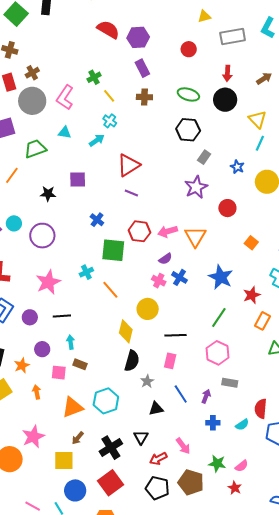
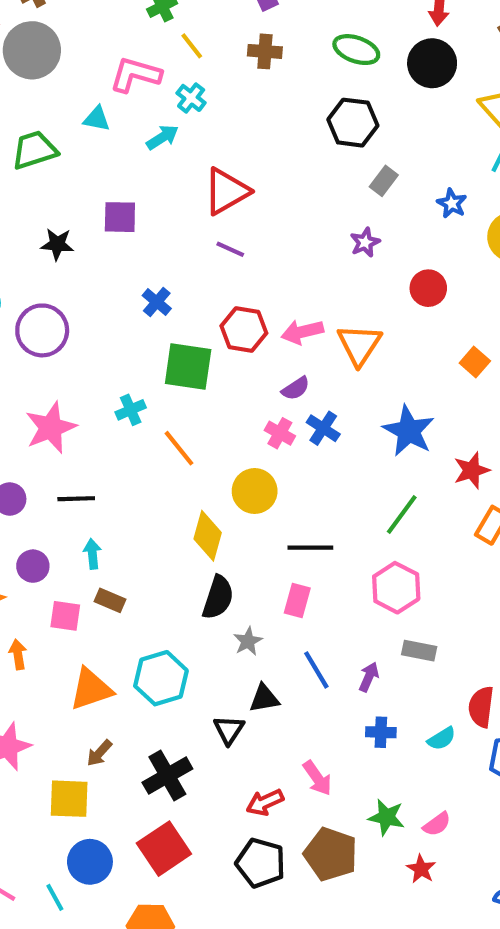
pink L-shape: (65, 97) -> (135, 75), moved, turned 70
purple star: (196, 187) -> (365, 242), size x0.6
black triangle: (141, 437) -> (229, 730), moved

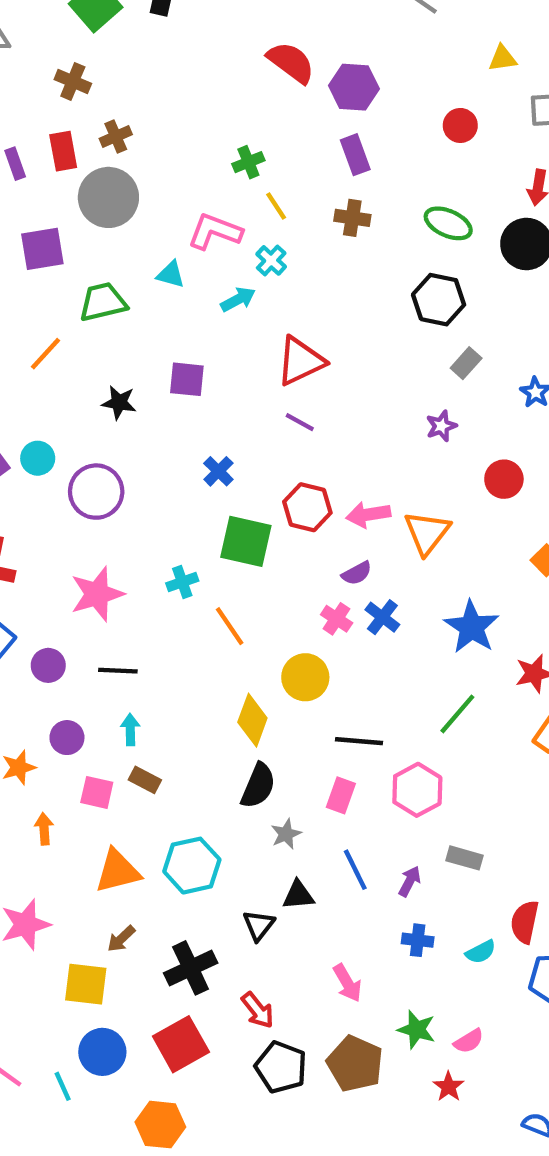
pink hexagon: (396, 588) -> (417, 790), moved
red arrow: (265, 802) -> (258, 1010), moved, turned -108

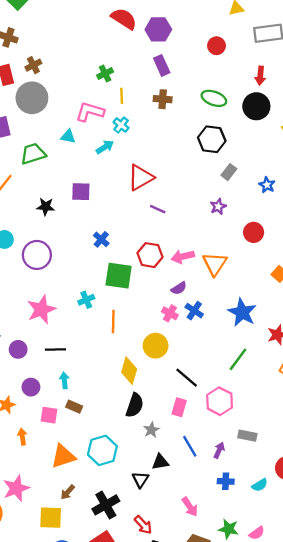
yellow line: (276, 206) -> (122, 96), turned 35
purple line: (300, 422) -> (158, 209), moved
orange line: (230, 626) -> (113, 321), turned 40
black line: (359, 741) -> (187, 378), turned 40

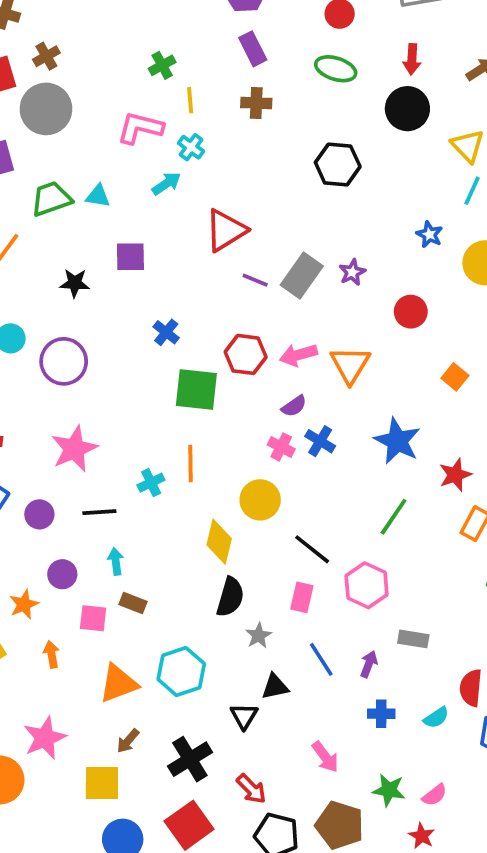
green ellipse: (214, 98) -> (336, 69), moved
cyan triangle: (68, 136) -> (98, 196), moved
gray rectangle: (229, 172) -> (302, 275), moved, size x1.6
cyan cross: (86, 300) -> (151, 483), moved

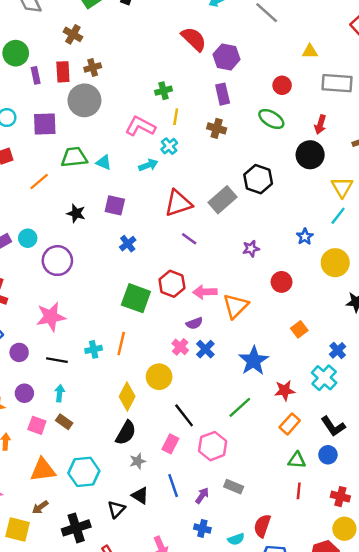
gray rectangle: (302, 275) -> (222, 200), moved
blue cross: (166, 332) -> (128, 244), moved
black triangle: (275, 687) -> (140, 496), turned 30

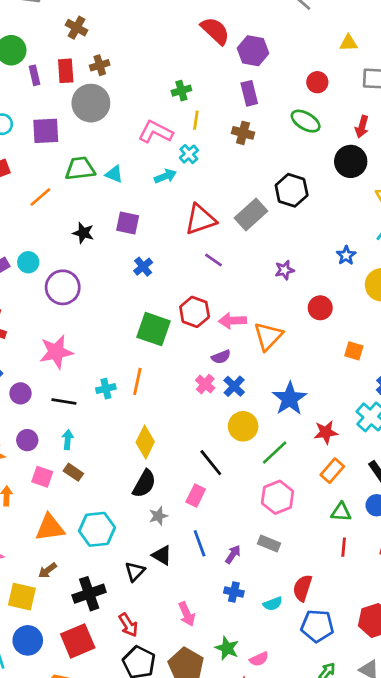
orange square: (299, 329) -> (354, 351), moved, turned -35
yellow circle: (159, 377) -> (243, 426), moved
pink hexagon: (213, 446) -> (277, 497), moved

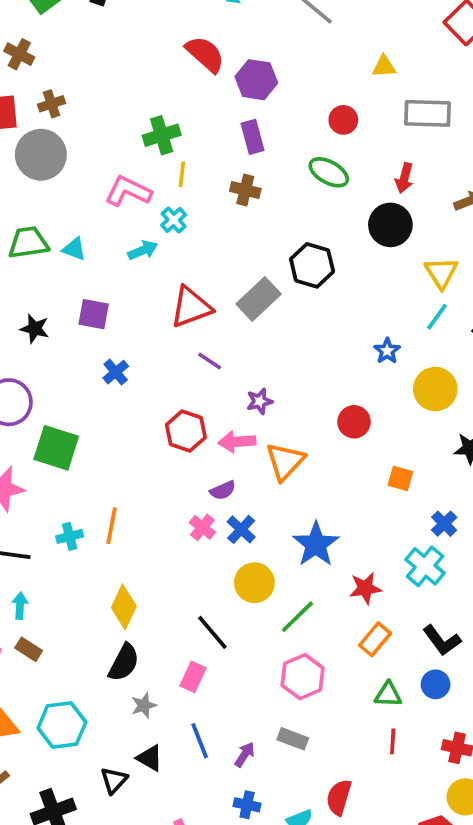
green cross: (181, 91) -> (162, 135), size x1.4
purple star: (285, 270) -> (260, 401), moved
green square: (154, 329) -> (56, 448), moved

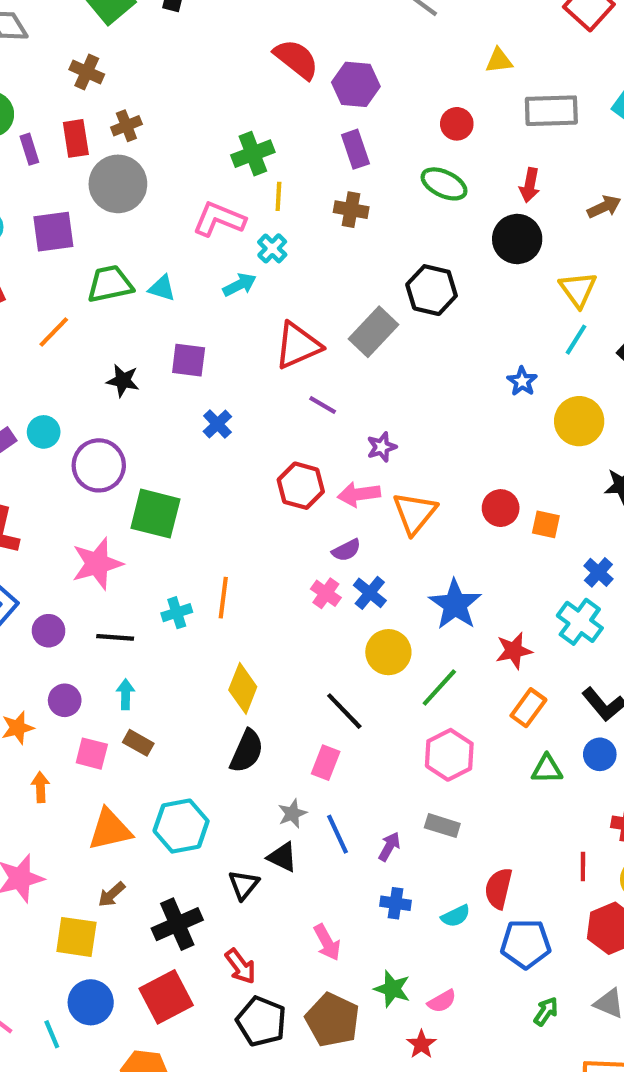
red circle: (354, 422) -> (501, 508), moved
gray star: (144, 705) -> (292, 814), moved
red line: (393, 741) -> (583, 867), moved

